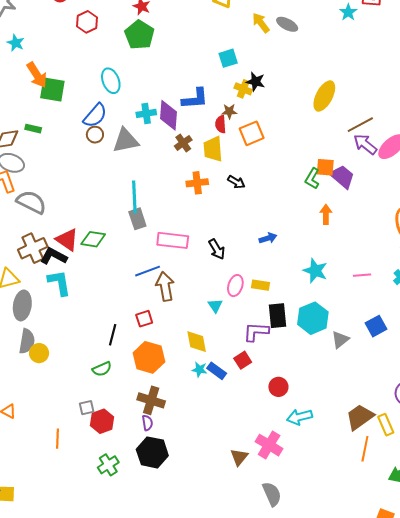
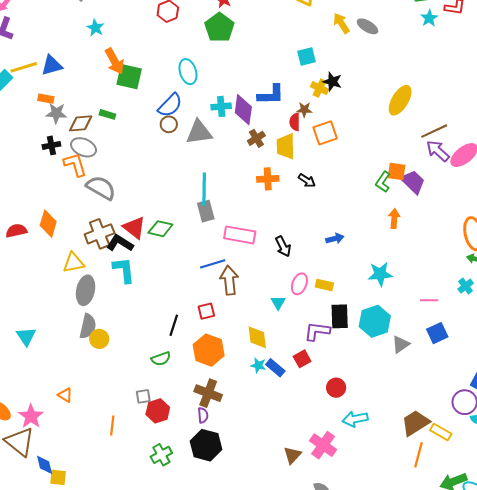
cyan star: (315, 271) -> (380, 274), turned -30
pink line: (362, 275) -> (429, 300), moved
yellow rectangle: (386, 425) -> (441, 432), turned -40

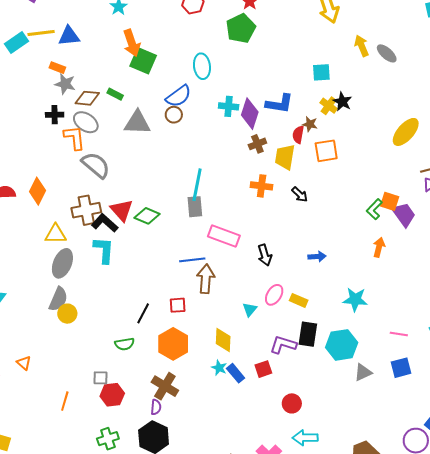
gray triangle: (199, 132) -> (137, 123), moved

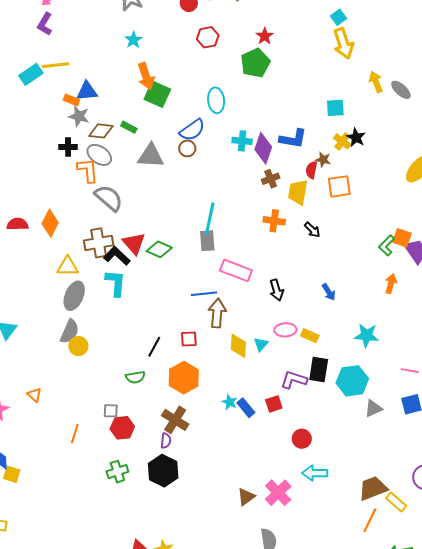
blue triangle: (69, 36) -> (87, 91), moved
blue arrow: (317, 257) -> (329, 292), turned 60
pink ellipse: (274, 295) -> (285, 330), turned 55
yellow diamond: (223, 340) -> (238, 346), moved

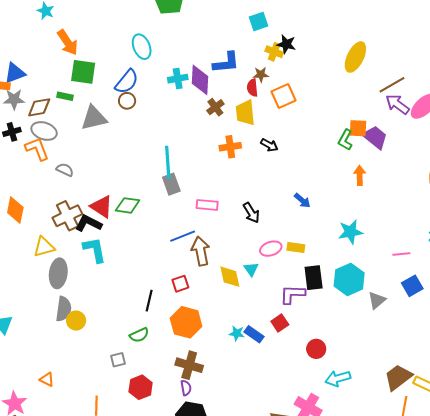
green square: (157, 94) -> (83, 72), moved
gray semicircle: (109, 198) -> (65, 170), size x0.6
pink rectangle: (236, 270) -> (207, 205), size x0.7
gray square: (111, 411) -> (118, 360), moved

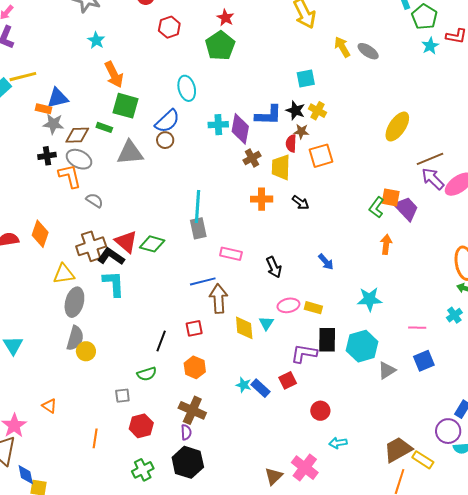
black star: (286, 44) -> (295, 110), moved
orange hexagon: (186, 322) -> (195, 367), size x0.7
cyan arrow: (338, 378) -> (338, 443), size x0.7

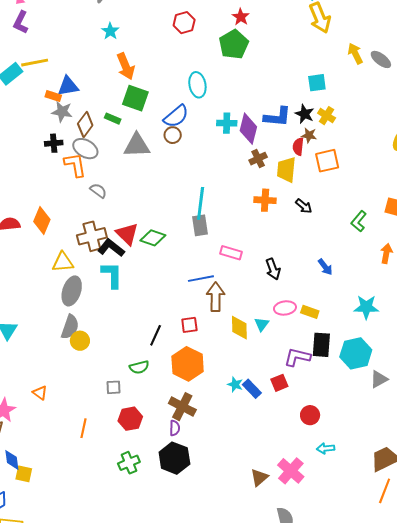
brown diamond: (77, 135) -> (85, 124), turned -55
green L-shape: (376, 207) -> (359, 221), moved
orange hexagon: (195, 367) -> (188, 364), size x1.5

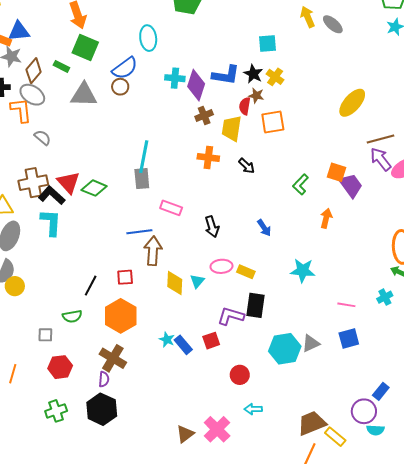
cyan hexagon: (356, 353) -> (285, 349), moved

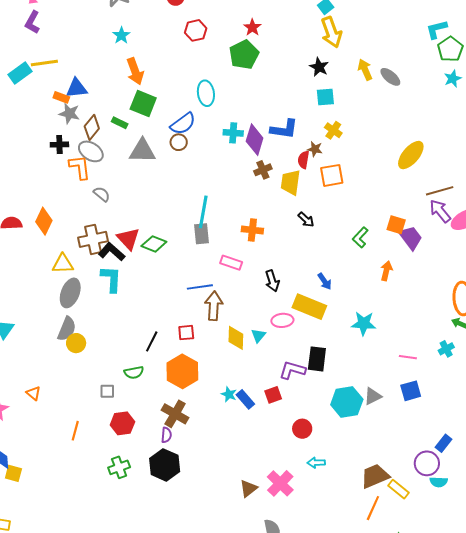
black star: (253, 74) -> (319, 67), moved
orange cross: (208, 157) -> (252, 230), moved
yellow rectangle: (246, 272) -> (309, 307), moved, size x1.8

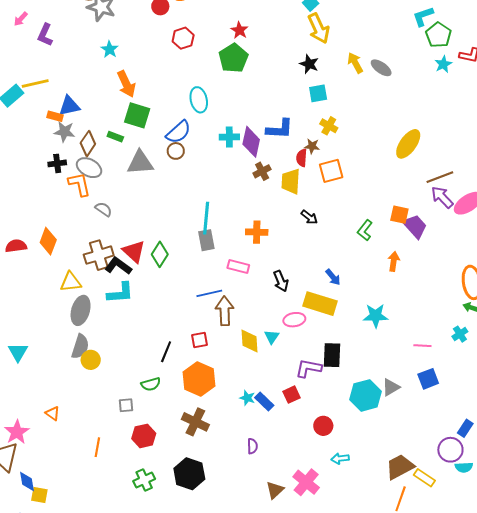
purple L-shape: (32, 22) -> (45, 35), moved
green diamond: (154, 244) -> (160, 254), turned -75
cyan L-shape: (111, 279) -> (120, 293), turned 88
purple semicircle: (166, 435) -> (252, 446), moved

